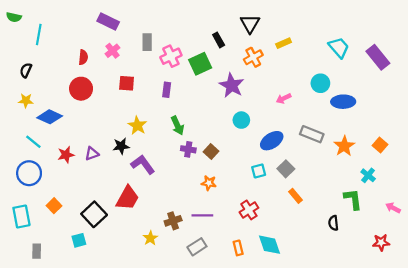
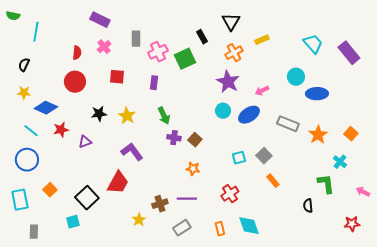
purple star: (232, 85) -> (228, 82), moved
blue ellipse: (272, 141) -> (249, 115), moved
black star: (121, 146) -> (99, 114), moved
red star: (66, 155) -> (61, 130), moved

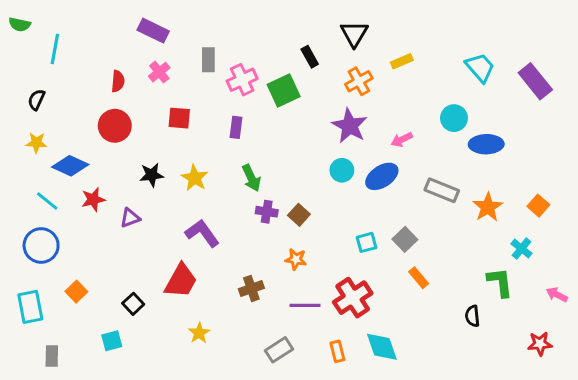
red cross: (230, 194) -> (353, 298), size x1.4
black square: (87, 198) -> (133, 304), size x0.6
purple line: (187, 199) -> (305, 305), moved
brown cross: (160, 204) -> (251, 288), moved
yellow star: (139, 220) -> (199, 333), moved

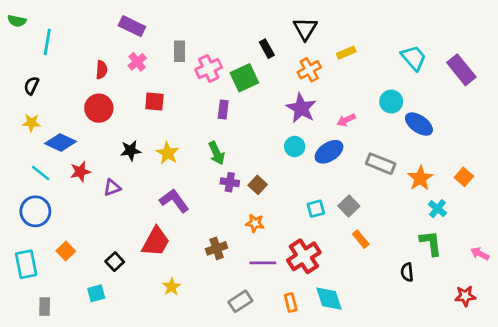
purple rectangle: (236, 127) -> (223, 109), moved
blue ellipse: (486, 144) -> (419, 124), turned 36
cyan cross: (522, 249) -> (437, 209), moved

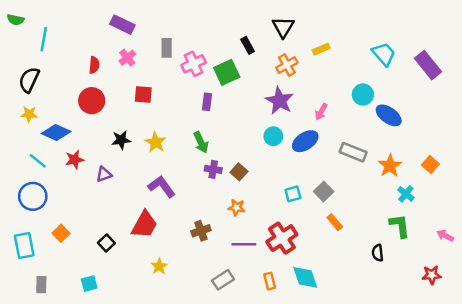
black semicircle: (31, 86) -> (29, 80), size x1.5
pink arrow: (346, 120) -> (321, 112), turned -35
cyan square: (96, 293) -> (89, 284), moved

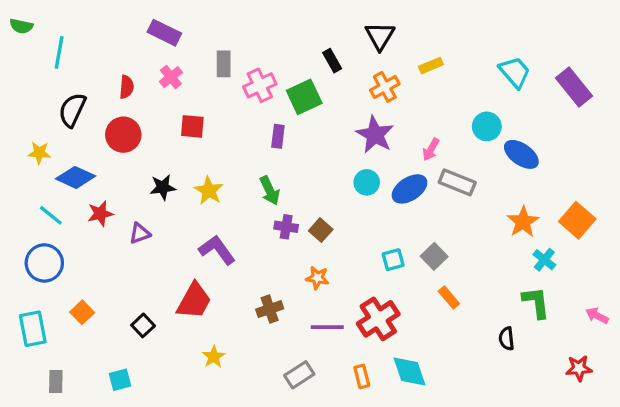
black semicircle: (29, 80) -> (72, 110), moved
gray rectangle: (353, 152) -> (457, 182), moved
orange square: (430, 164) -> (577, 220), size x1.5

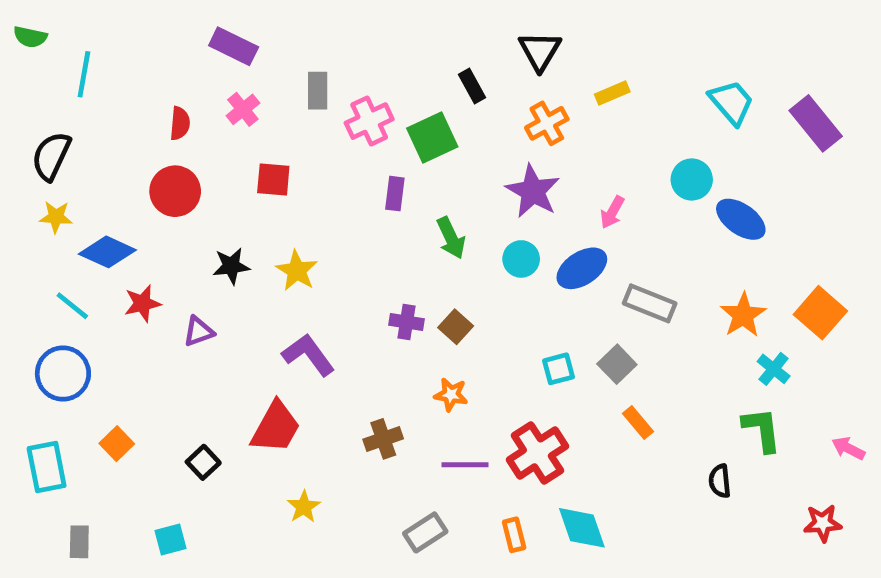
black semicircle: (72, 110) -> (51, 156), moved
gray rectangle: (457, 182) -> (650, 303), moved
green arrow: (270, 191) -> (451, 238), moved

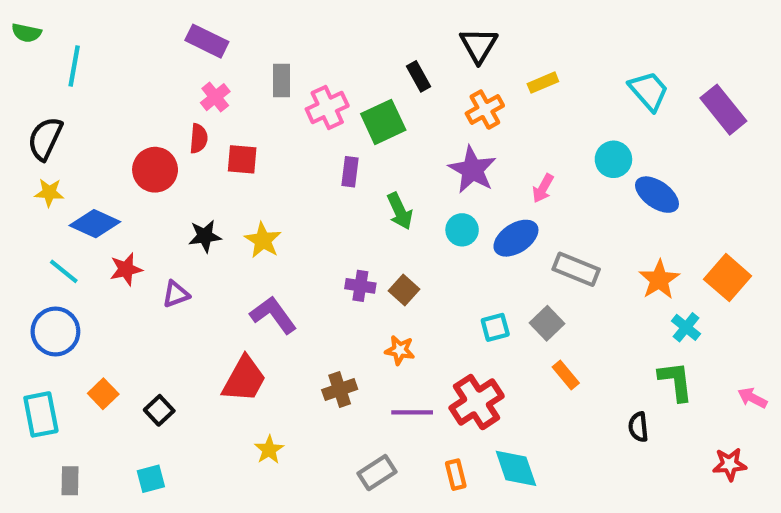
red semicircle: (180, 123) -> (199, 139), moved
black square: (203, 462) -> (159, 410), moved

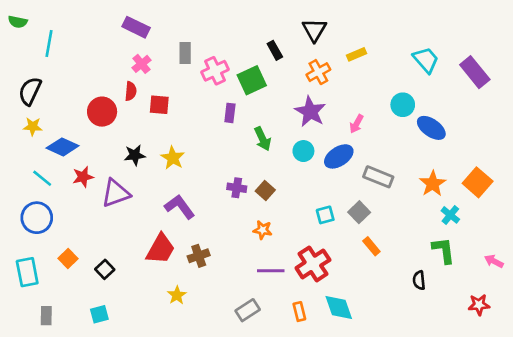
purple triangle: (176, 294) -> (116, 193), size x1.6
brown cross: (340, 390) -> (199, 256), moved

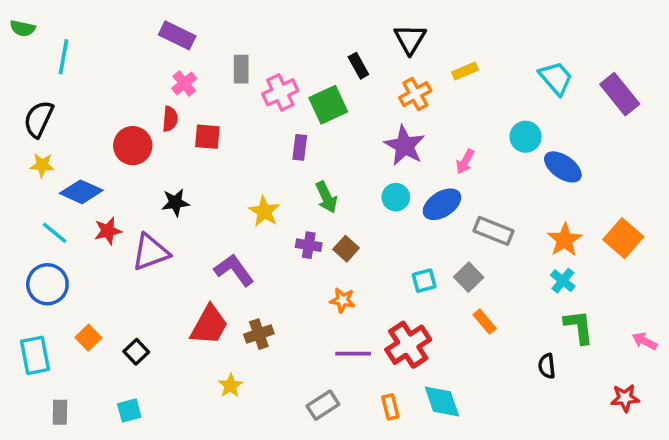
green arrow: (263, 139) -> (326, 197), moved
yellow star: (173, 158) -> (264, 211), moved
cyan cross: (450, 215) -> (563, 281), moved

